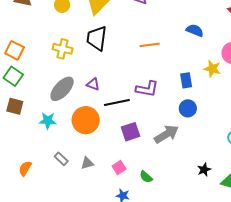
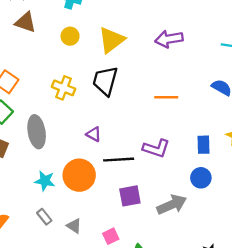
gray ellipse: (62, 89) -> (37, 132), moved, turned -60
cyan star: (48, 121) -> (45, 181), moved
gray triangle: (87, 163) -> (74, 226), turned 40

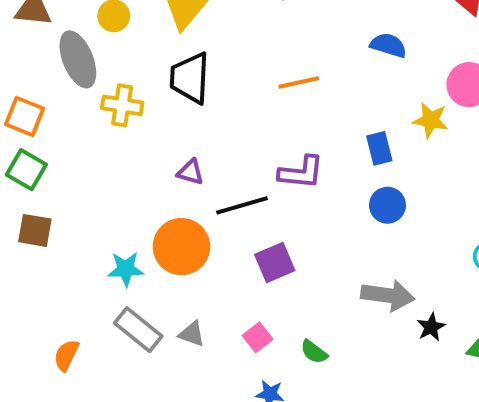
gray ellipse: (37, 132) -> (78, 59), moved
gray arrow: (172, 205) -> (388, 295), moved, turned 44
gray rectangle: (44, 217) -> (138, 330), size x1.6

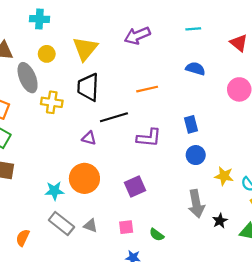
yellow star: (431, 120) -> (224, 176), moved
black line: (242, 205) -> (114, 117), moved
gray arrow: (388, 295) -> (196, 204), turned 72
pink square: (258, 337) -> (126, 227), turned 32

